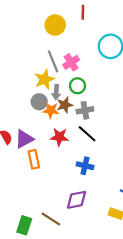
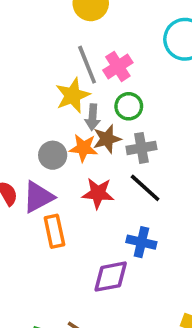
gray circle: (39, 102) -> (53, 155), moved
purple diamond: (76, 200) -> (111, 277), moved

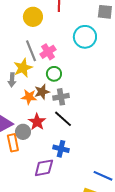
gray arrow: (93, 117) -> (12, 80), moved
gray circle: (53, 155) -> (23, 132), moved
red star: (98, 193) -> (37, 122), turned 30

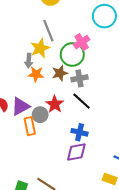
pink cross: (48, 52) -> (82, 42), moved
green circle: (54, 74) -> (72, 54), size x1.5
orange star: (29, 97) -> (36, 74), moved
purple diamond: (44, 168) -> (76, 152), moved

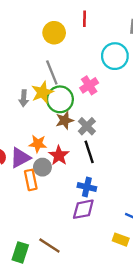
green circle: (72, 54) -> (60, 99), moved
gray arrow: (29, 61) -> (24, 98), moved
orange star: (36, 74) -> (38, 144), moved
gray cross: (80, 78) -> (87, 126), turned -35
black line: (82, 101) -> (89, 152), turned 30

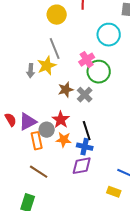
green circle: (60, 99) -> (99, 72), moved
orange star: (38, 144) -> (64, 140), moved
black line: (89, 152) -> (87, 131), moved
brown line: (49, 245) -> (39, 172), moved

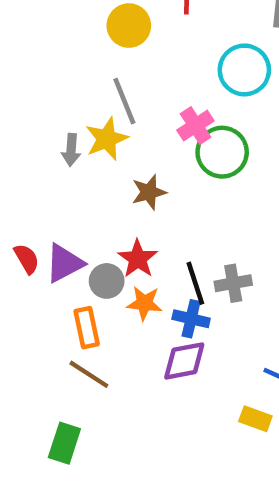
gray cross: (85, 95) -> (233, 283), moved, turned 35
orange rectangle: (37, 141) -> (87, 328), moved

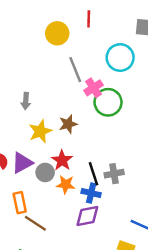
gray line: (124, 101) -> (75, 70), moved
yellow star: (107, 139) -> (40, 131), moved
orange rectangle: (87, 328) -> (20, 203), moved

